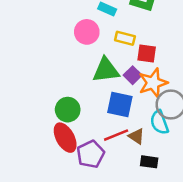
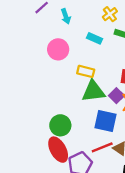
pink circle: (87, 32) -> (58, 49), moved
yellow rectangle: (125, 38) -> (86, 71), moved

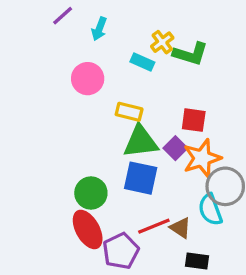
yellow cross: (110, 14) -> (162, 42), moved
cyan arrow: (66, 16) -> (99, 29), turned 40
blue square: (105, 121) -> (141, 178), moved

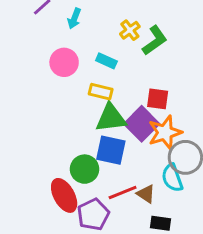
green L-shape: (190, 54) -> (155, 40), turned -52
cyan rectangle: (142, 62) -> (106, 61), moved
purple square: (175, 148) -> (142, 124), size x1.6
green circle: (91, 193) -> (85, 169), moved

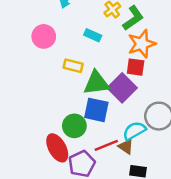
pink circle: (64, 62) -> (44, 36), moved
yellow rectangle: (101, 92) -> (73, 66), moved
orange star: (165, 133) -> (142, 44), moved
cyan semicircle: (172, 178) -> (134, 131), moved, turned 80

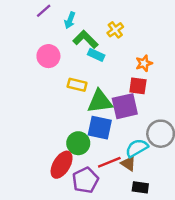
green L-shape: (133, 18) -> (85, 39), moved, turned -100
orange star: (142, 44) -> (144, 63), size x0.6
purple square: (122, 88) -> (125, 106), turned 32
red ellipse: (57, 148) -> (62, 165), turned 60

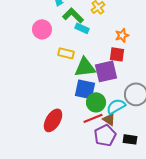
green circle: (78, 143) -> (96, 102), moved
purple pentagon: (85, 180) -> (105, 135), moved
black rectangle: (140, 187) -> (130, 139), moved

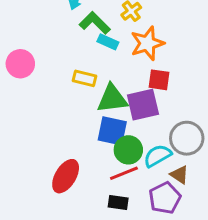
pink circle: (42, 29) -> (20, 64), moved
orange star: (122, 35) -> (147, 43), moved, size x1.6
brown triangle: (109, 119) -> (179, 175), moved
purple pentagon: (105, 135) -> (165, 198), moved
black rectangle: (130, 139) -> (118, 202), moved

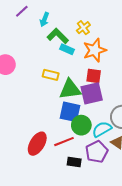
red square: (159, 80) -> (94, 76), moved
red line: (124, 173) -> (64, 142), moved
purple pentagon: (165, 198) -> (97, 152), moved

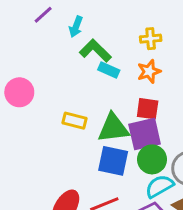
yellow cross: (83, 28) -> (151, 39), moved, turned 32
orange star: (95, 50) -> (149, 71), size x0.7
yellow rectangle: (51, 75) -> (74, 121), moved
green circle: (81, 125) -> (152, 159), moved

